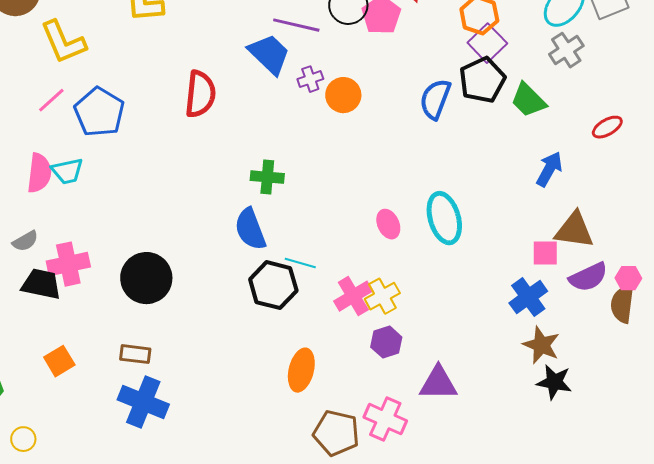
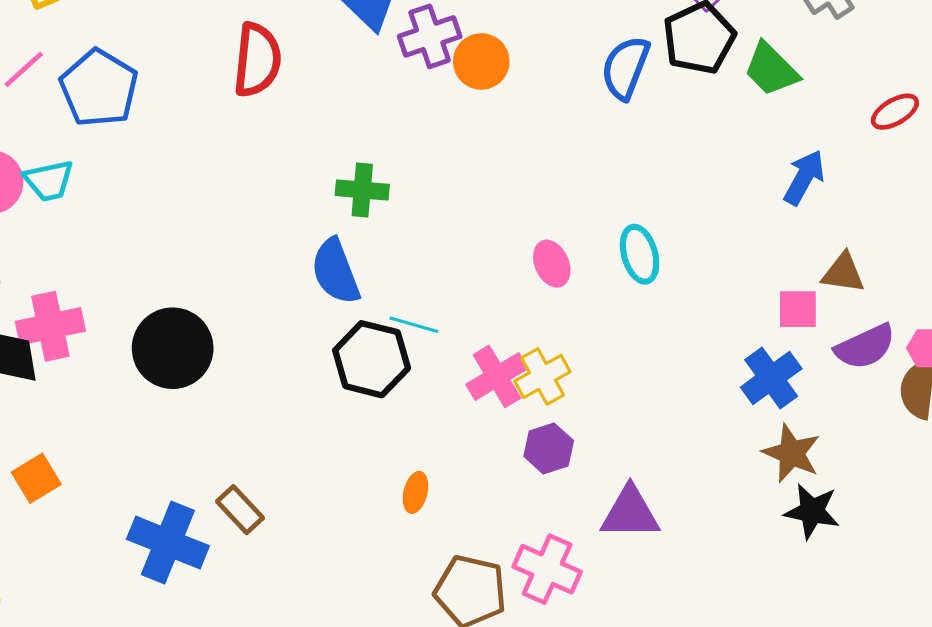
purple cross: (310, 79) -> (430, 36), size x1.5
cyan ellipse: (444, 218) -> (640, 254), size x0.7
brown triangle: (574, 230) -> (843, 273), size x0.7
brown rectangle: (135, 354) -> (240, 510), moved, turned 40
orange ellipse: (301, 370) -> (415, 492), size x0.6

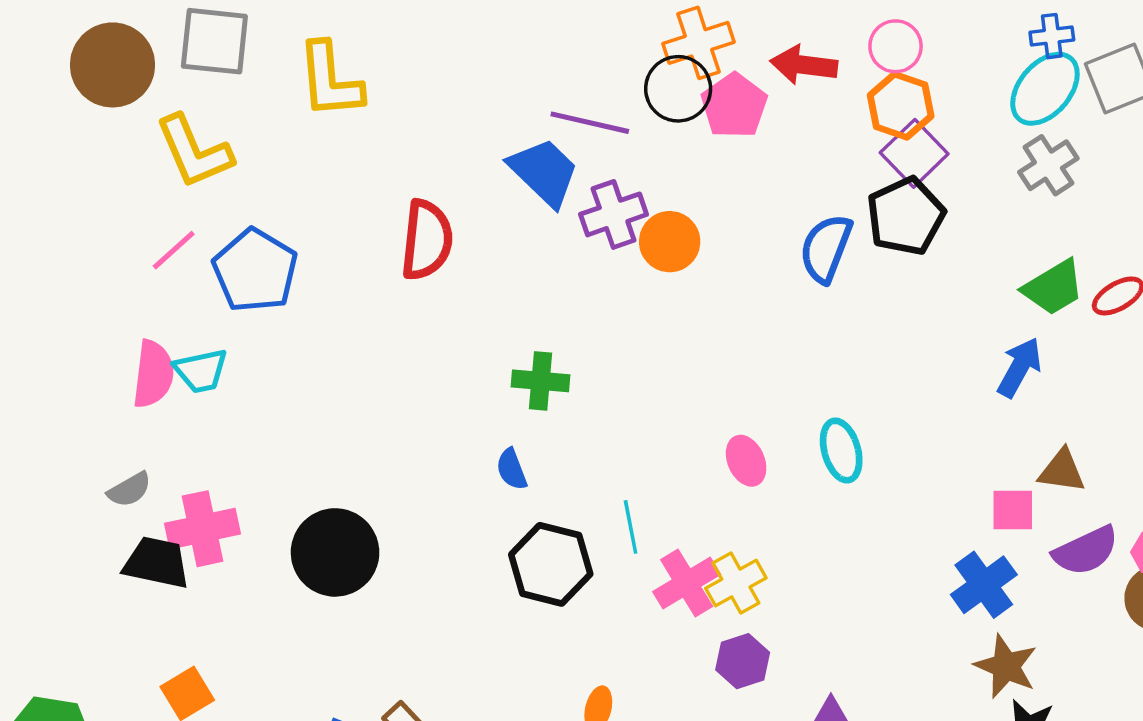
green trapezoid: (771, 69) -> (1053, 287), moved, turned -76
blue semicircle: (336, 271) -> (512, 469), size x0.6
cyan line: (414, 325) -> (631, 527), moved, turned 63

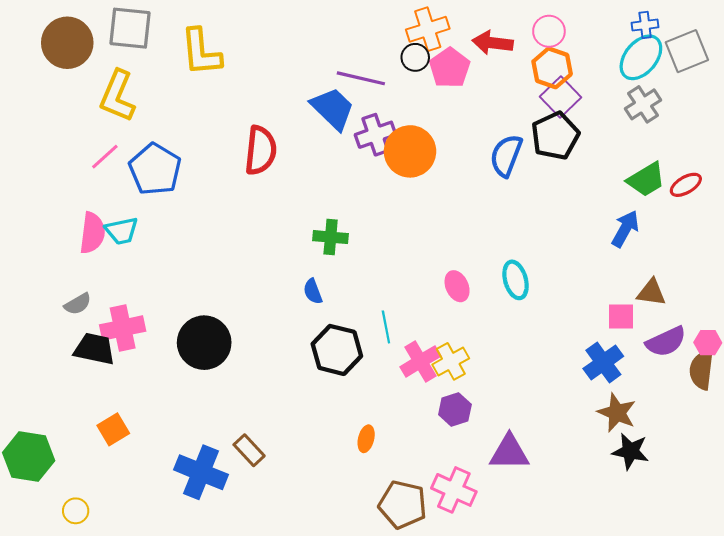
black circle: (678, 89) -> (415, 57), size x0.7
yellow L-shape: (194, 152) -> (117, 96), turned 46
orange circle: (670, 242) -> (410, 151), size x1.4

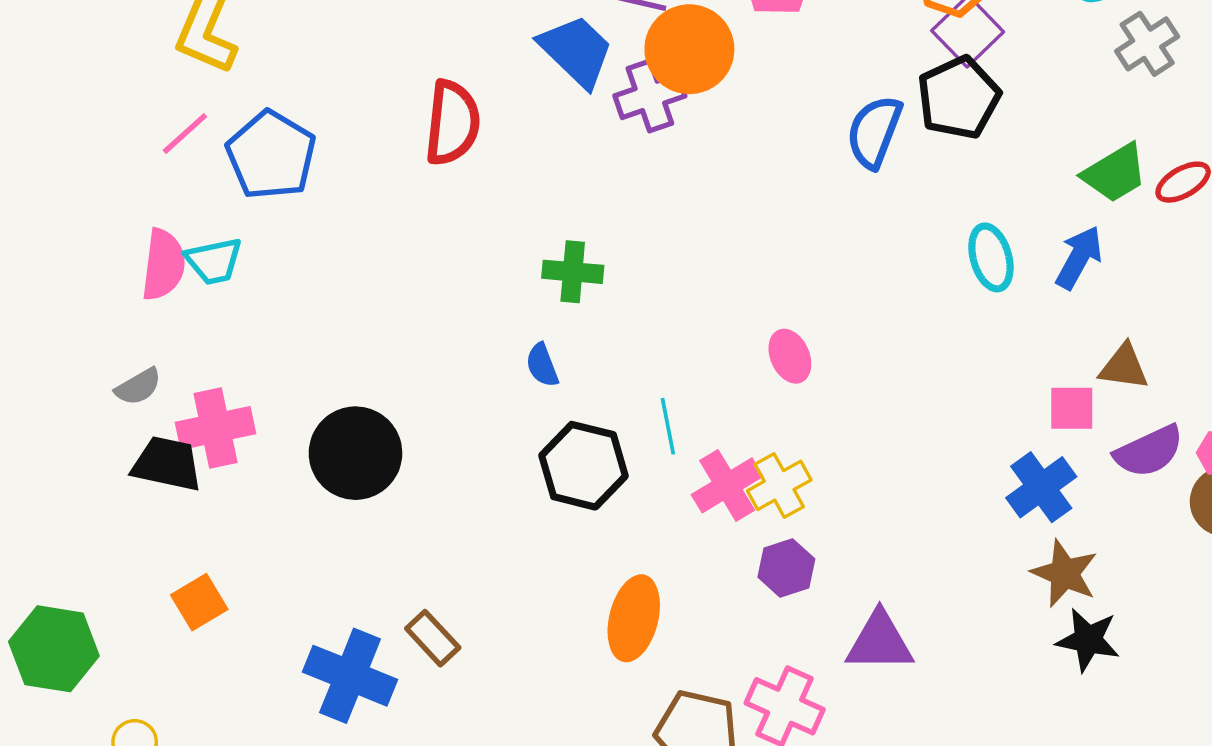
gray cross: (643, 104) -> (1147, 44), moved
orange circle: (410, 151) -> (689, 49), moved
cyan ellipse: (516, 280) -> (991, 257), moved
orange ellipse: (366, 439) -> (634, 618), size x1.8

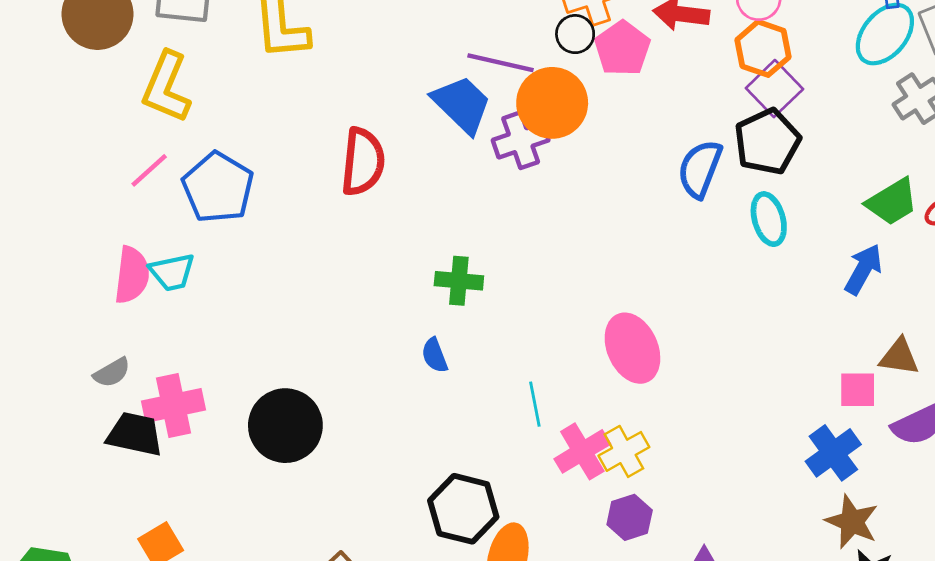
cyan ellipse: (991, 257) -> (769, 219), moved
pink ellipse: (790, 356) -> (632, 348), size x1.6
black hexagon: (583, 466) -> (463, 509), moved

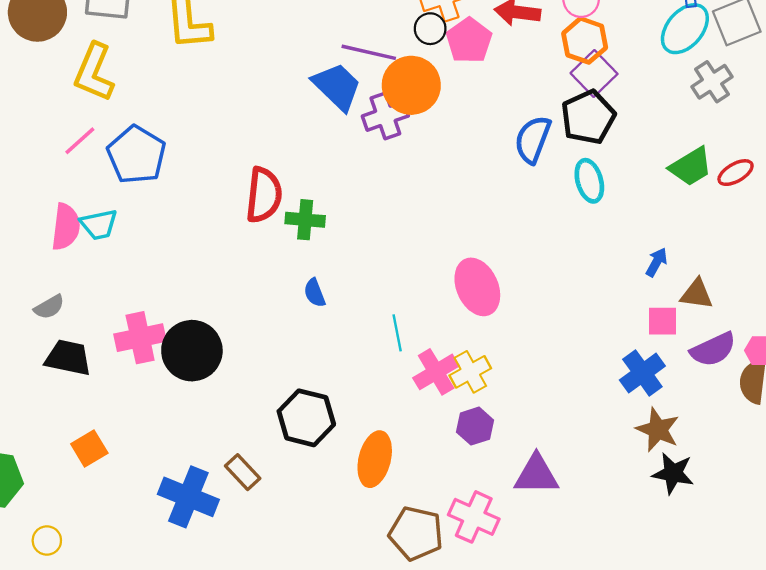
red semicircle: (363, 162) -> (264, 195), moved
blue arrow: (863, 269) -> (657, 262), moved, size x0.7
green cross: (459, 281) -> (305, 220), moved
pink cross: (174, 406) -> (140, 338), moved
black hexagon: (463, 509) -> (306, 418), moved

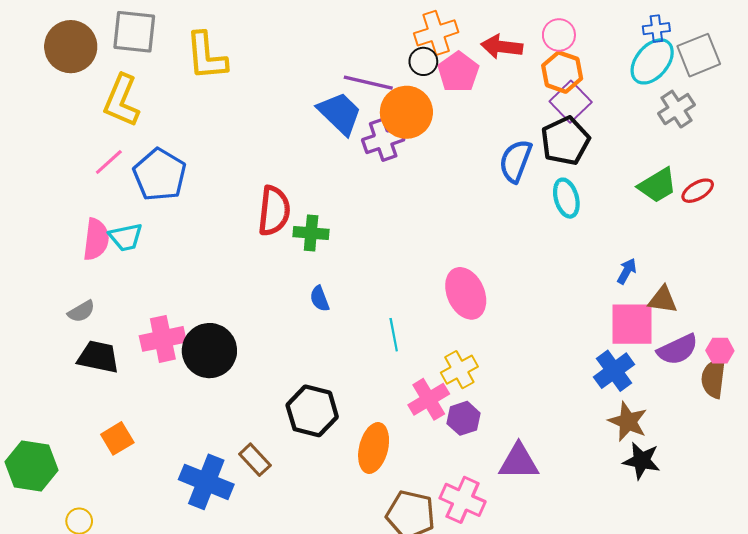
pink square: (662, 321) -> (632, 324), size x1.6
pink cross: (436, 372) -> (429, 399), moved

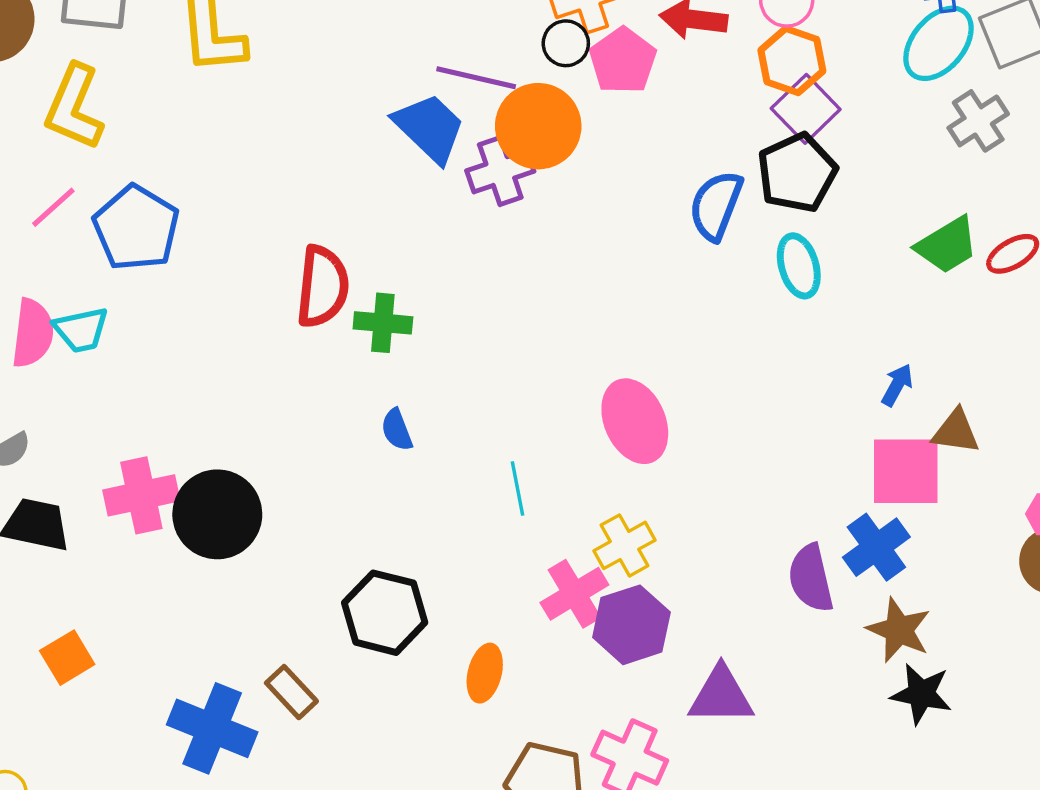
purple semicircle: (678, 350) -> (811, 578), moved, turned 102
purple hexagon: (464, 418) -> (631, 625), size x1.4
orange ellipse: (374, 448) -> (485, 673), size x0.7

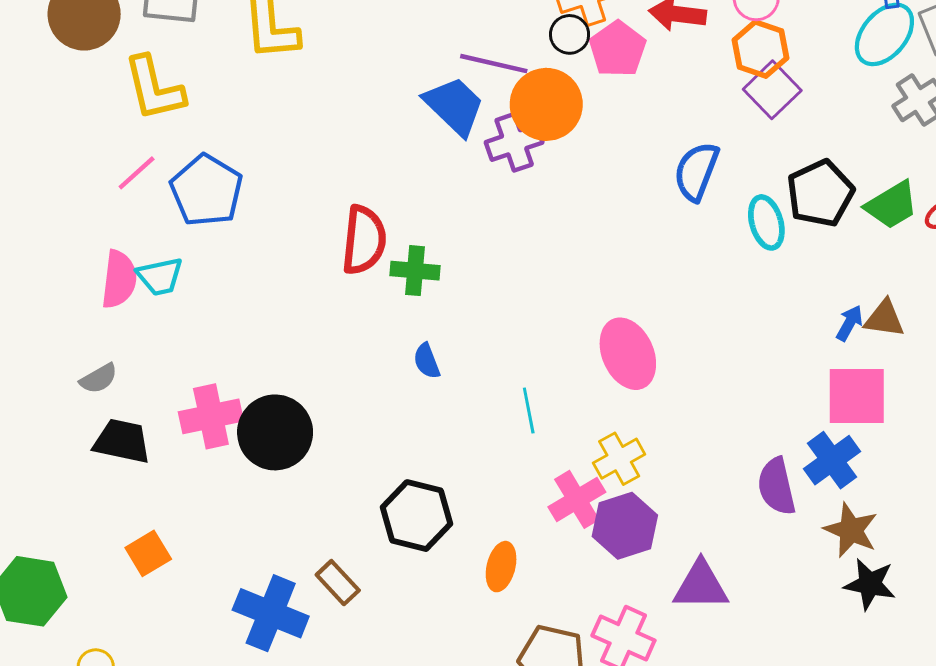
yellow L-shape: (74, 107) -> (154, 88), turned -36
black pentagon: (797, 173) -> (820, 193), moved
brown triangle: (956, 432) -> (884, 319), moved

